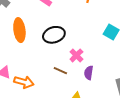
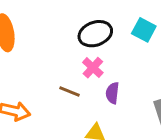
black ellipse: (54, 35) -> (95, 34), moved

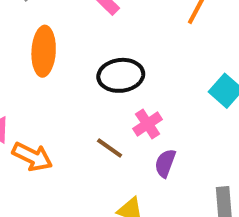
black ellipse: (95, 34) -> (121, 75), moved

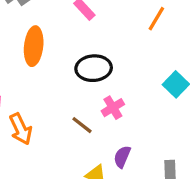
orange arrow: (32, 157) -> (21, 129), turned 36
purple semicircle: (165, 163) -> (122, 157), moved

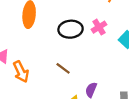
pink cross: (113, 108) -> (99, 27), moved

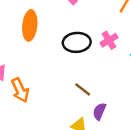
brown line: (63, 68) -> (83, 89), moved

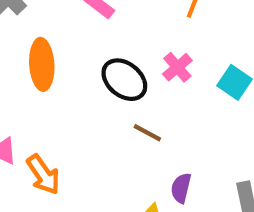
black ellipse: (77, 42) -> (124, 80), turned 52
brown line: (83, 89) -> (147, 133), moved

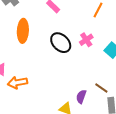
brown line: (147, 133) -> (101, 88), moved
orange arrow: (43, 175) -> (17, 83), turned 108

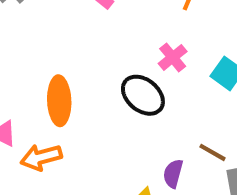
orange ellipse: (23, 31) -> (59, 101), moved
black ellipse: (61, 43) -> (143, 95), moved

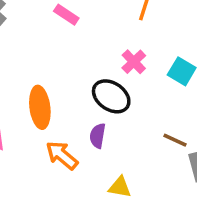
orange arrow: (41, 157) -> (62, 155), moved, turned 60
purple semicircle: (173, 174) -> (98, 136), moved

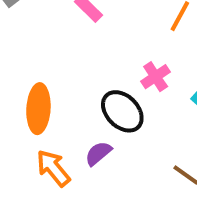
purple semicircle: (98, 136) -> (98, 153), turned 30

